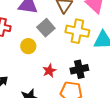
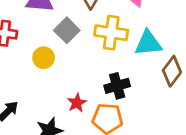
red star: (49, 71) -> (77, 103), moved

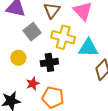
yellow circle: (44, 58) -> (18, 58), moved
black cross: (117, 86) -> (49, 62), moved

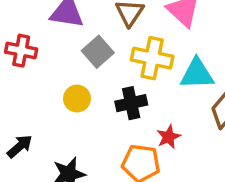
red star: (33, 84) -> (169, 137), moved

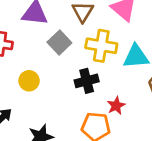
yellow circle: (77, 99) -> (29, 81), moved

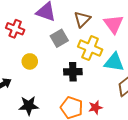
red star: (116, 106) -> (95, 107), moved

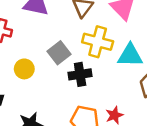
gray square: (59, 38) -> (59, 53), moved

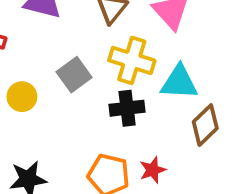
black cross: (80, 74) -> (127, 108), moved

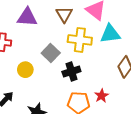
cyan triangle: (179, 82) -> (110, 34), moved
black cross: (127, 108) -> (71, 71), moved

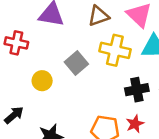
brown triangle: (64, 14) -> (99, 16), turned 36
black cross: (71, 71) -> (137, 90), moved

